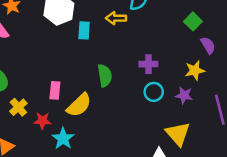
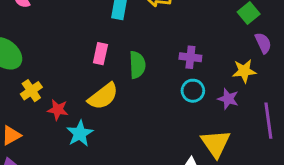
pink rectangle: (55, 90) -> (100, 54), moved

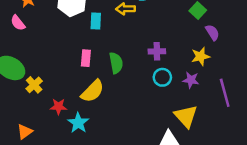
yellow cross: (31, 91) -> (34, 85), moved

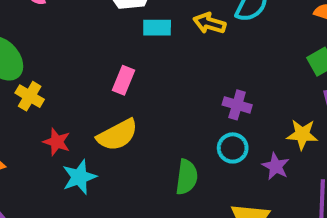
cyan rectangle: (96, 21) -> (157, 28), turned 70
green semicircle: (116, 63) -> (187, 177), moved
yellow cross: (34, 85) -> (30, 96), turned -35

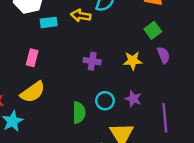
purple cross: (237, 105) -> (92, 61), moved
yellow star: (302, 134) -> (133, 61), moved
cyan circle: (233, 148) -> (105, 101), moved

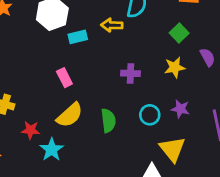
green square: (153, 30) -> (179, 33), moved
pink rectangle: (32, 58) -> (64, 78), turned -35
green semicircle: (79, 113) -> (108, 121), moved

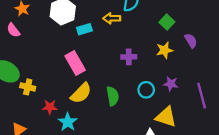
pink rectangle: (64, 78) -> (75, 63), size x1.5
yellow triangle: (172, 149) -> (166, 117), turned -30

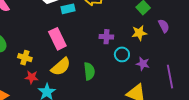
yellow cross: (28, 87) -> (25, 58), moved
cyan circle: (146, 90) -> (122, 54), moved

